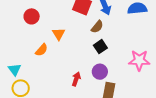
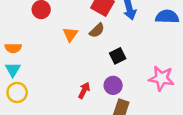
brown semicircle: (97, 27) -> (97, 30), moved
orange semicircle: (41, 50) -> (13, 48), moved, turned 40

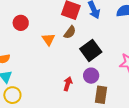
black square: (118, 56) -> (91, 50), size x1.5

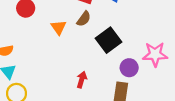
purple circle: (91, 76) -> (129, 68), moved

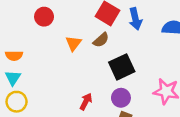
purple circle: (129, 68) -> (121, 98), moved

